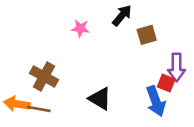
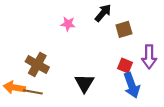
red square: (166, 83) -> (125, 66), moved
black triangle: (100, 99) -> (84, 83), turned 30

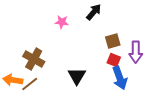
brown square: (124, 29) -> (113, 41), moved
brown line: (33, 92) -> (30, 84), turned -48

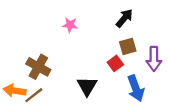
black arrow: (94, 12) -> (124, 18), moved
red square: (114, 60) -> (115, 63), moved, turned 32

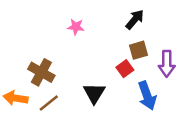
brown line: (34, 95) -> (49, 103), moved

